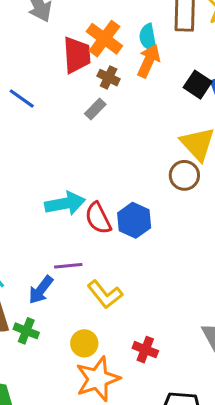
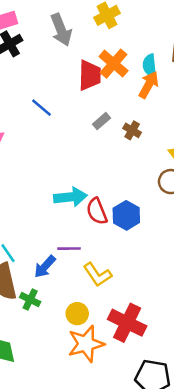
brown cross: (109, 78) -> (132, 130), moved
red cross: (145, 350) -> (127, 323), size x1.8

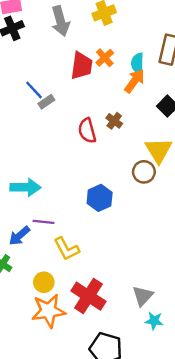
orange cross: (114, 64) -> (105, 58), size x0.7
gray rectangle: (102, 121) -> (46, 102), moved
cyan arrow: (70, 197) -> (25, 187), moved
red semicircle: (97, 211) -> (87, 131), moved

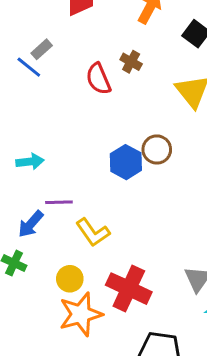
blue line: (34, 90) -> (29, 67), moved
brown circle: (144, 172) -> (157, 149), moved
cyan arrow: (25, 187) -> (30, 162), size x0.7

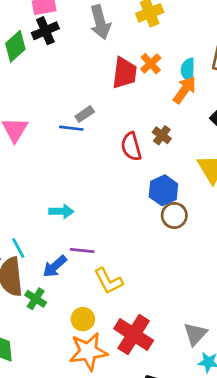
blue line: (29, 67) -> (71, 128), turned -40
blue hexagon: (126, 162) -> (163, 190), moved

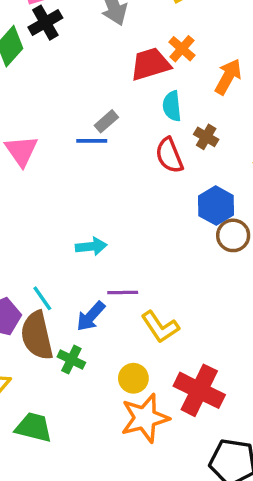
cyan semicircle: (188, 70) -> (172, 106), moved
red trapezoid: (124, 73) -> (150, 64), turned -108

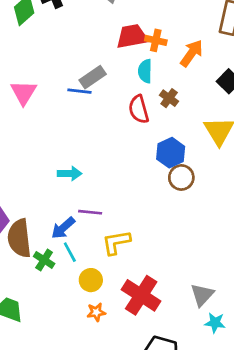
orange cross: (182, 49) -> (156, 40), moved, turned -35
gray rectangle: (106, 121) -> (93, 77), size x1.4
cyan line: (42, 298) -> (70, 252), moved
yellow L-shape: (160, 327) -> (116, 242), turned 108
orange star: (145, 418) -> (96, 312), size x0.5

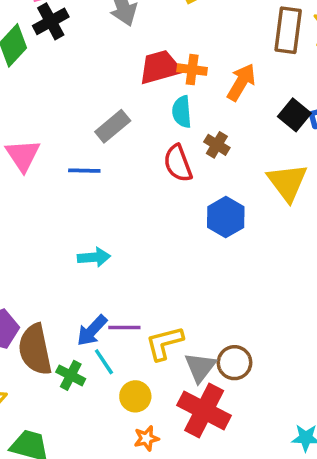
blue line: (79, 91) -> (84, 171), moved
brown circle: (181, 177) -> (234, 363), moved
purple line: (90, 212) -> (124, 328), moved
gray triangle: (202, 295) -> (200, 367), moved

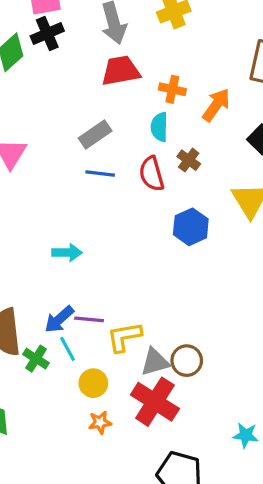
red trapezoid: (160, 67) -> (121, 71), moved
blue line: (84, 171) -> (100, 173), moved
gray triangle: (200, 367) -> (155, 362), turned 32

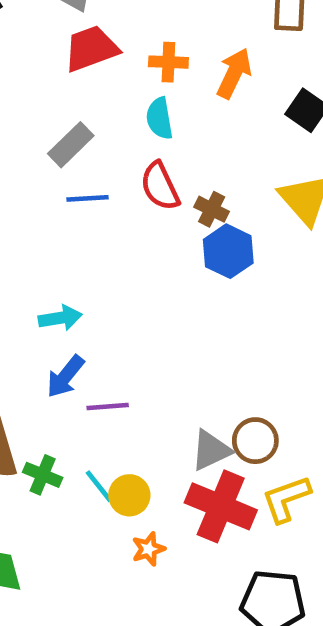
brown cross: (189, 160) -> (212, 209), moved
blue arrow: (59, 319) -> (65, 376), moved
yellow L-shape: (124, 337) -> (286, 499), moved
cyan line: (67, 349) -> (99, 486), moved

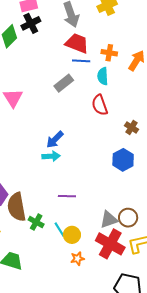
red trapezoid: (91, 49) -> (77, 43), turned 35
blue line: (87, 198) -> (81, 61), moved
brown cross: (212, 209) -> (131, 127), moved
blue hexagon: (228, 251) -> (123, 160), moved
blue arrow: (65, 376) -> (55, 140), moved

